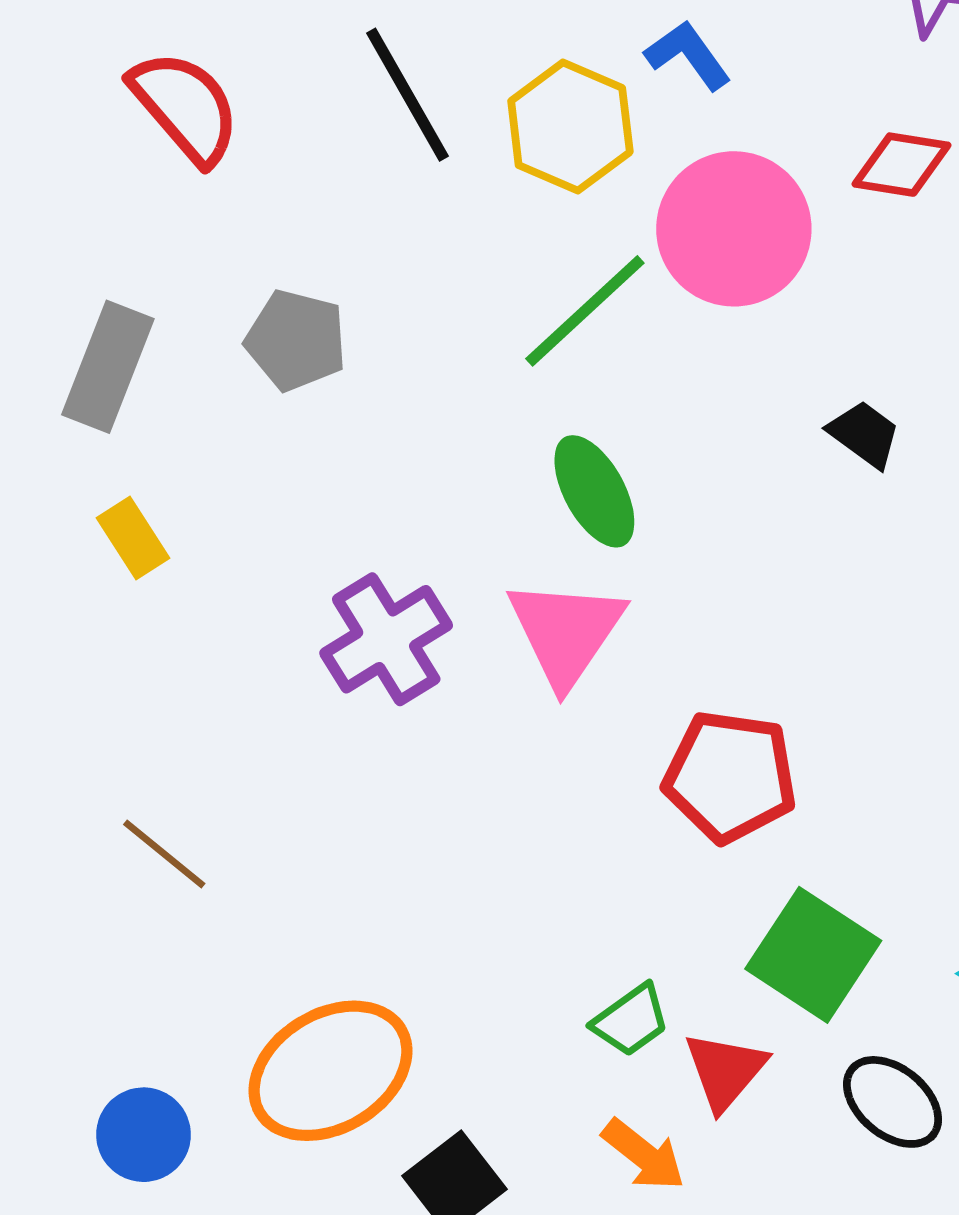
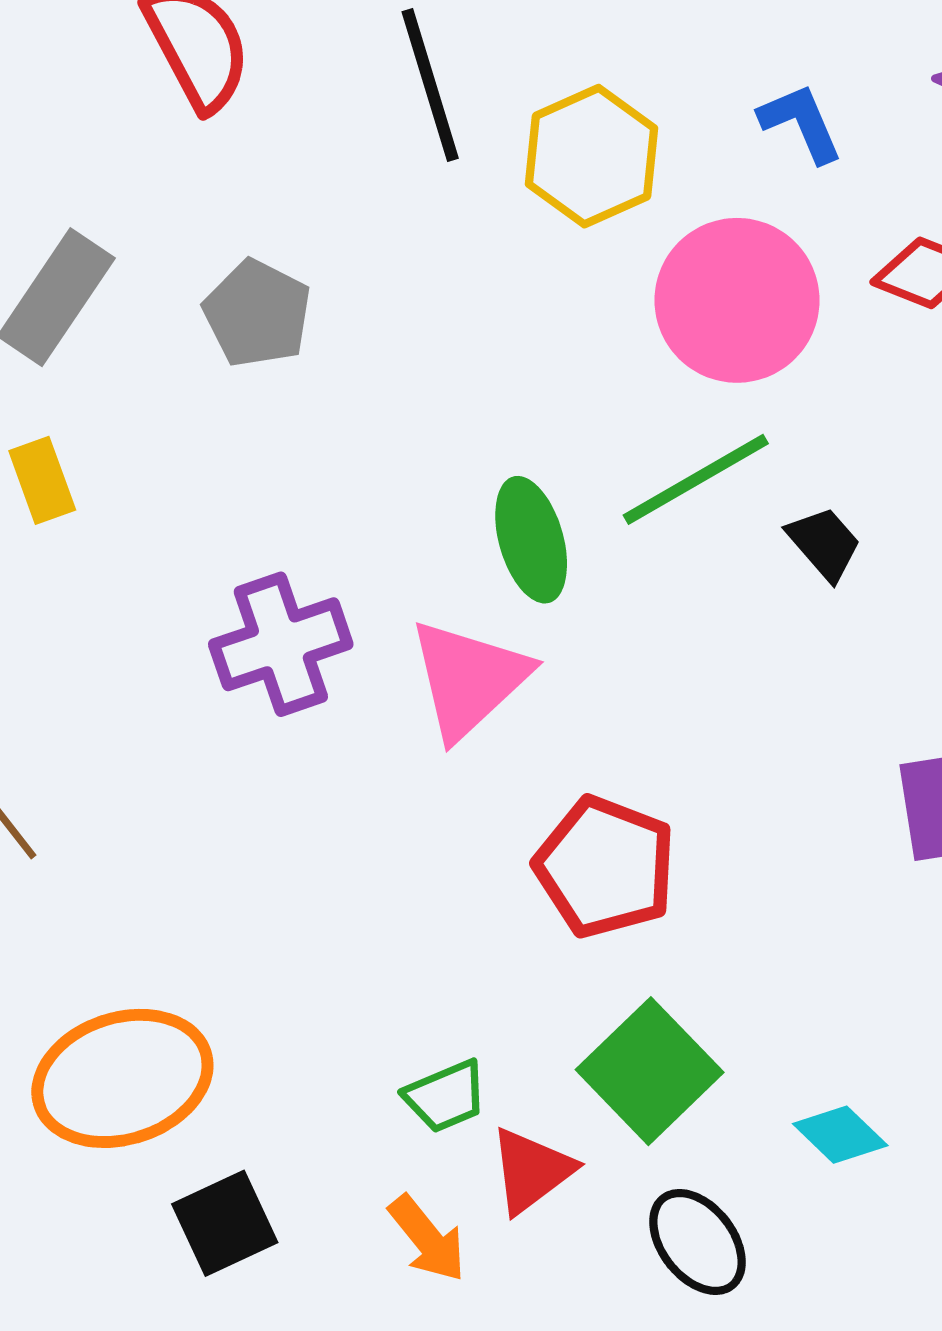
blue L-shape: (688, 55) -> (801, 123), moved
green line: (585, 311) -> (696, 479), moved

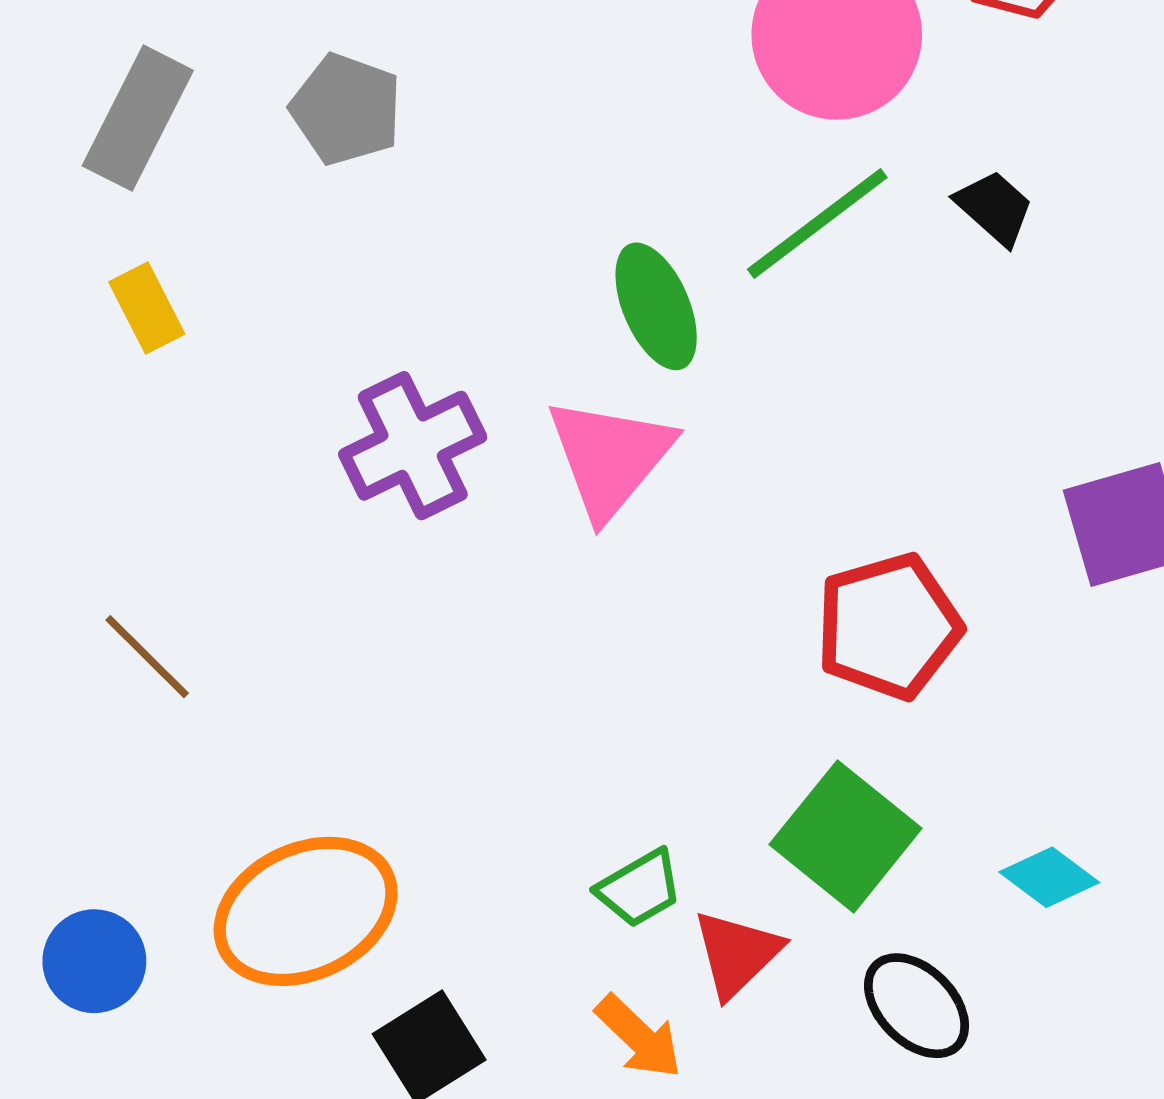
black trapezoid: (824, 543) -> (994, 208), moved
red pentagon: (605, 867) -> (889, 626), moved, turned -30

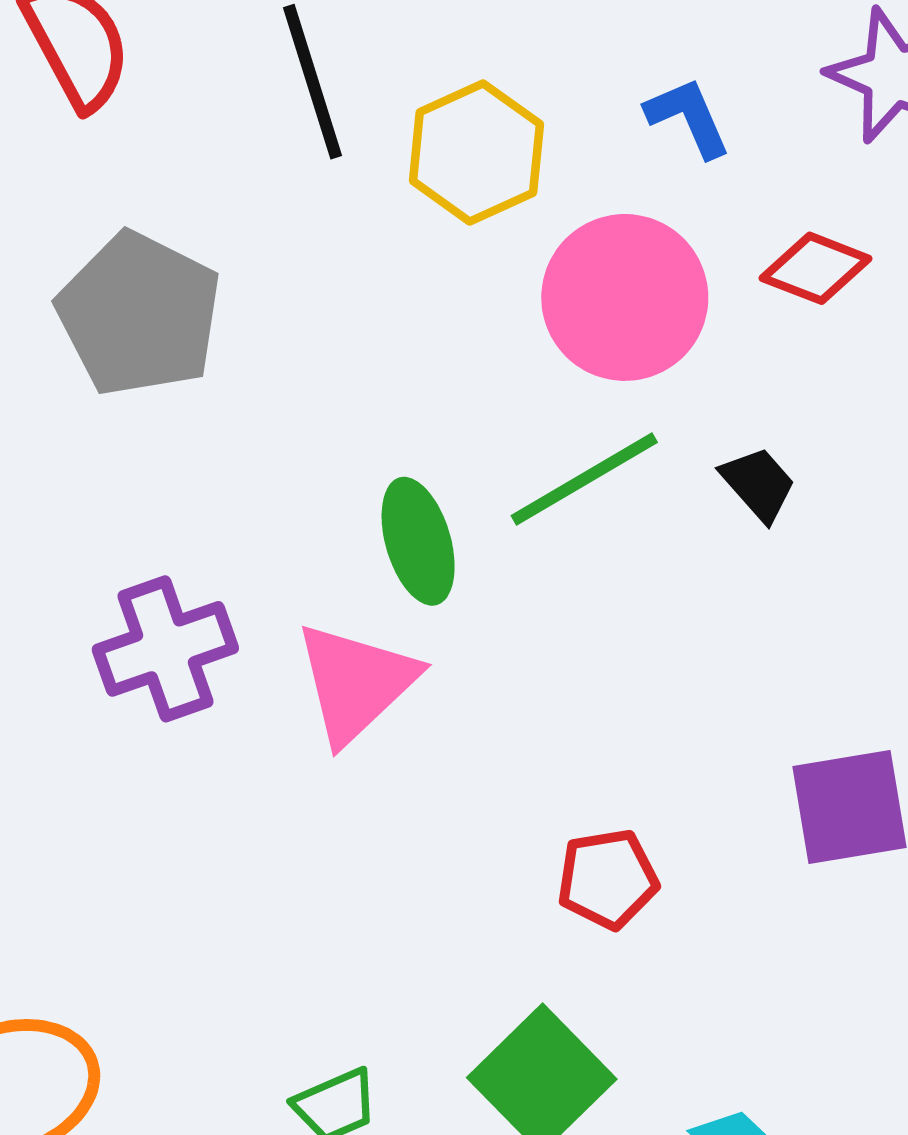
gray pentagon: (346, 109) -> (139, 314), size x1.5
red pentagon: (889, 626) -> (608, 879), size x0.7

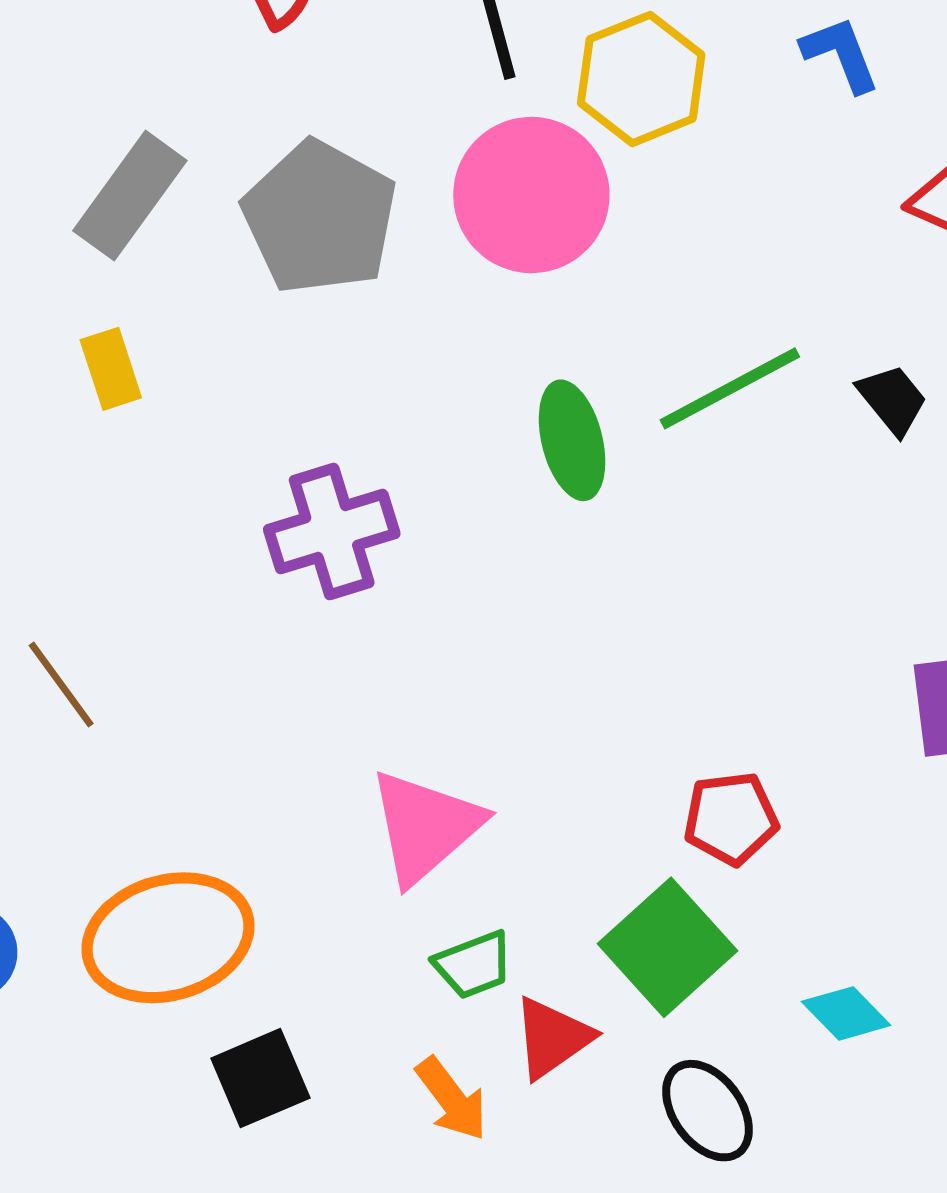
pink circle: (625, 297) -> (531, 195), moved
pink triangle: (356, 683) -> (425, 827), moved
red pentagon: (608, 879) -> (731, 818), moved

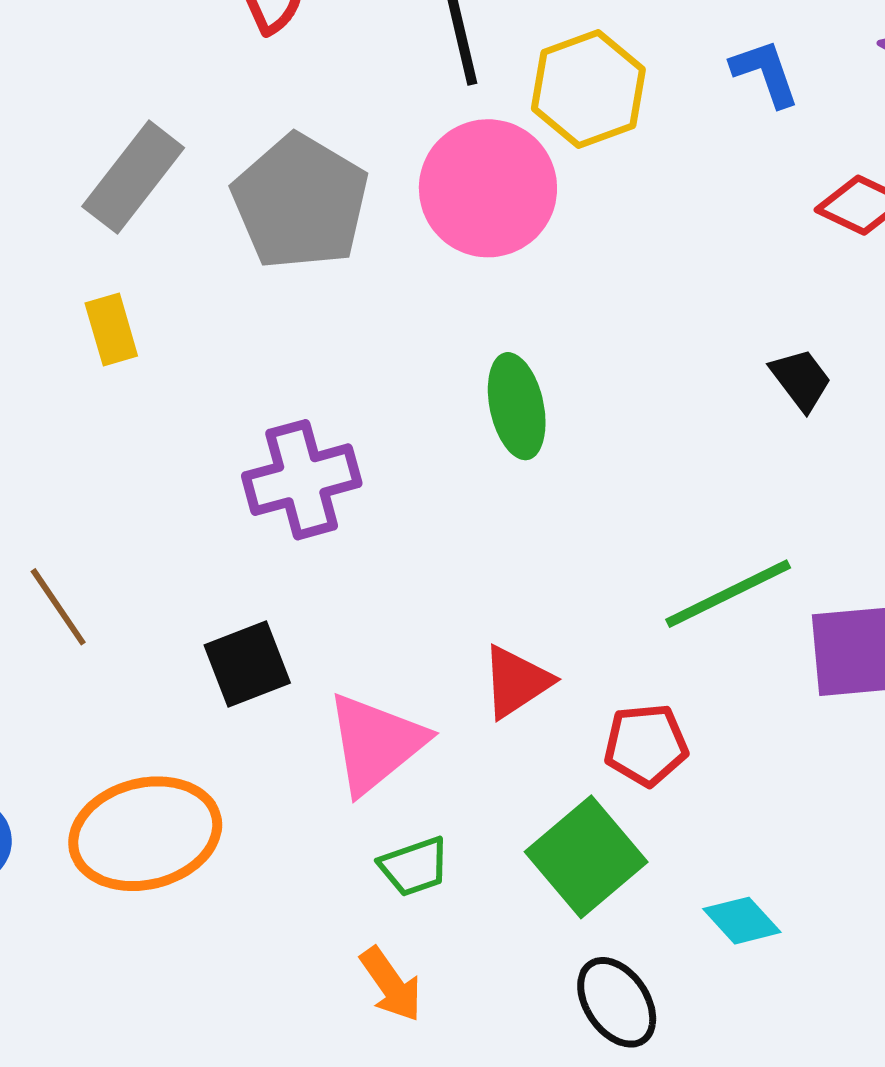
green line: (730, 388) -> (728, 594), moved
red triangle: (552, 1038) -> (516, 682), moved
black square: (260, 1078) -> (247, 664), moved

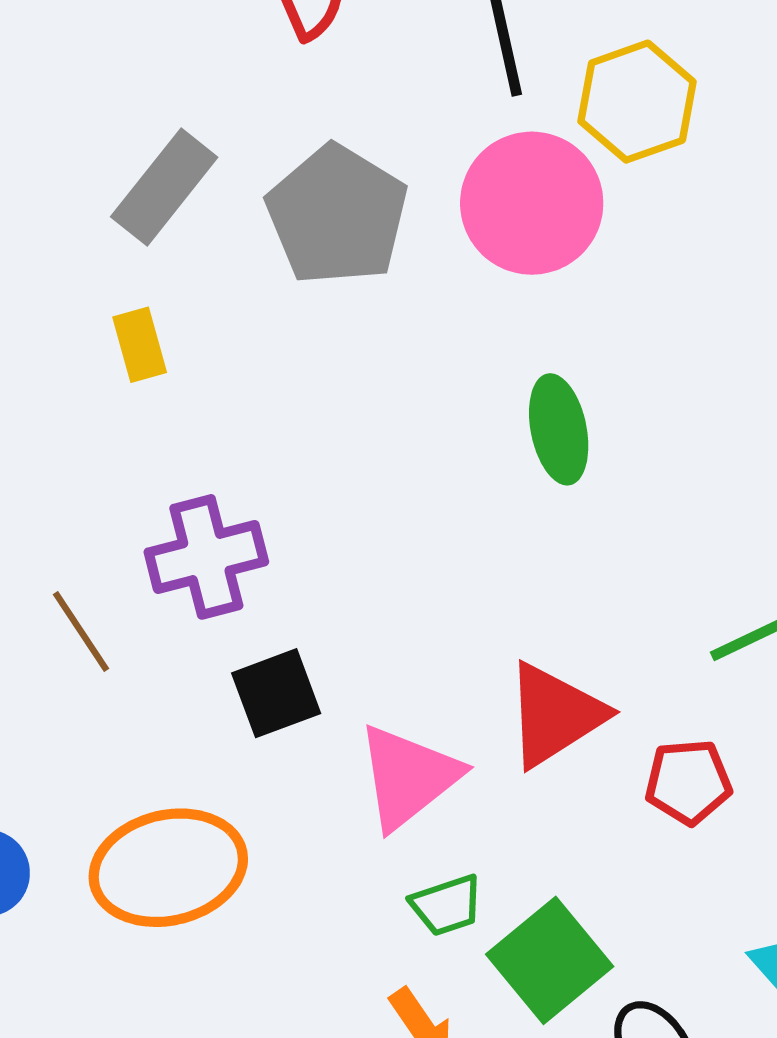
purple cross: (302, 480) -> (206, 557), moved
red triangle: (516, 682) -> (555, 715), size x1.4
green square: (586, 857) -> (550, 960), moved

